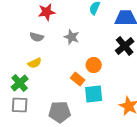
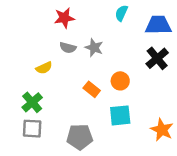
gray semicircle: (37, 37) -> (68, 48), moved
yellow semicircle: (35, 63) -> (44, 68), moved
orange rectangle: (78, 79) -> (92, 89), moved

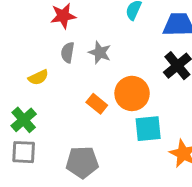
gray semicircle: (68, 48) -> (68, 52), turned 84
orange circle: (120, 81) -> (132, 93), size x1.5
cyan square: (120, 115) -> (148, 129), moved

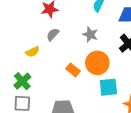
gray semicircle: (68, 52) -> (53, 35), turned 32
gray star: (100, 52) -> (90, 35), moved

